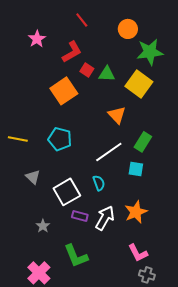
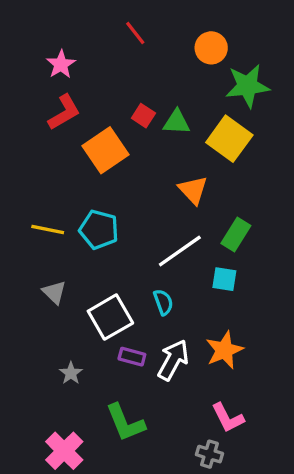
red L-shape: (72, 52) -> (64, 112), moved
yellow line: (18, 139) -> (48, 230), moved
gray cross: (147, 275) -> (210, 454), moved

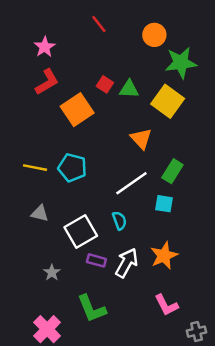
gray triangle: (54, 292) -> (40, 213), turned -30
gray cross: (210, 454) -> (197, 332), moved, turned -30

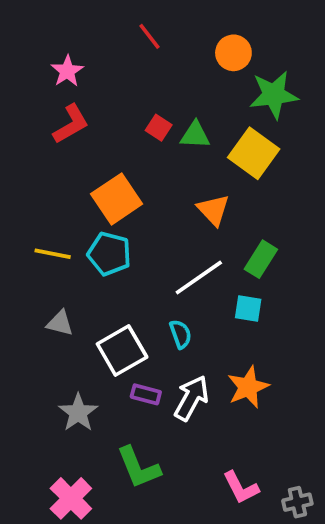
orange square: (77, 110) -> (117, 199), moved
gray star: (52, 272) -> (78, 413), size x1.5
pink L-shape: (166, 305) -> (241, 488), moved

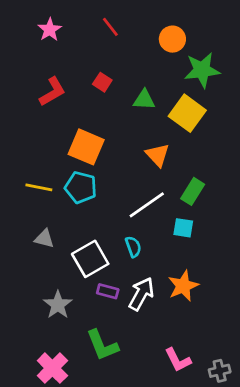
pink star: (67, 71) -> (50, 30), moved
red square: (159, 128) -> (102, 82), moved
orange square: (117, 199) -> (86, 147), turned -33

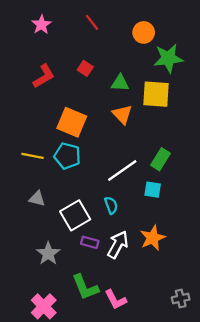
yellow square: (187, 113) -> (156, 94), turned -32
orange triangle: (158, 155) -> (122, 114), moved
pink L-shape: (178, 360) -> (116, 300), moved
gray cross: (220, 371) -> (181, 298), moved

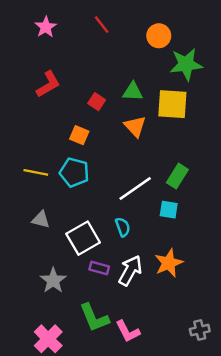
red square: (85, 68) -> (97, 102), moved
orange square: (72, 122) -> (79, 135), size x0.6

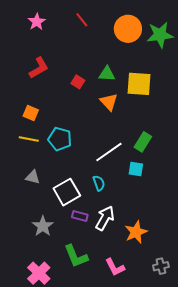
orange circle: (159, 36) -> (128, 29), size x1.4
green star: (186, 64) -> (160, 35), moved
orange square: (79, 135) -> (31, 113), moved
orange star: (169, 263) -> (136, 232), moved
pink L-shape: (128, 331) -> (115, 267), moved

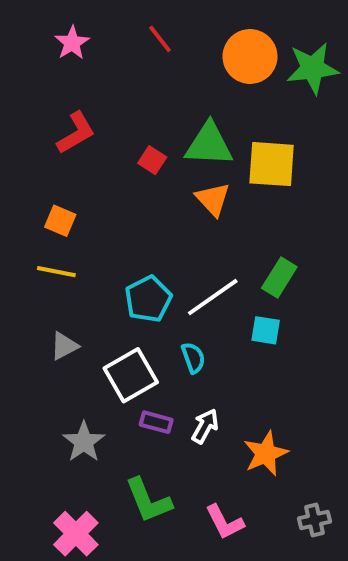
green triangle: (107, 74) -> (209, 145), size x1.5
cyan pentagon: (60, 139) -> (148, 299), moved, turned 30
gray triangle: (33, 177) -> (64, 346), turned -42
white arrow: (105, 218) -> (205, 426), size x0.7

